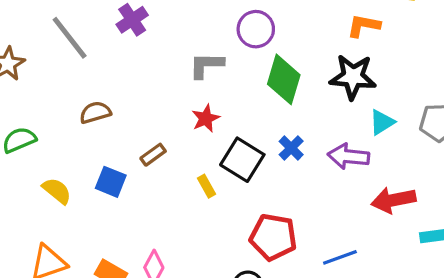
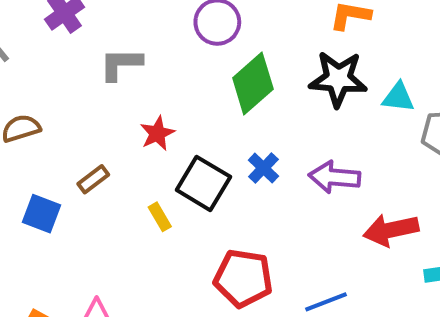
gray L-shape: (206, 65) -> (121, 64), moved
green diamond: (284, 79) -> (253, 84), turned 33
cyan triangle: (382, 122) -> (398, 97), moved, turned 40

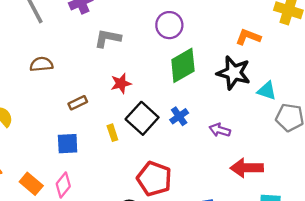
purple arrow: (334, 177) -> (220, 130), size x0.7
blue square: (42, 214) -> (68, 144), moved, turned -35

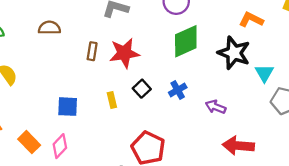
red star: (121, 83) -> (124, 53), size x1.5
cyan triangle: (267, 91) -> (264, 73), turned 36
brown rectangle: (78, 103) -> (92, 51), moved, turned -60
black square: (142, 118) -> (142, 89), size x0.6

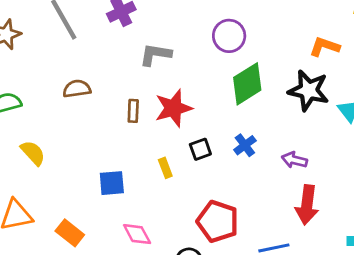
black square: (142, 89) -> (200, 149), turned 30
pink diamond: (60, 146) -> (137, 234), moved, turned -65
red arrow: (238, 146) -> (307, 205), moved, turned -80

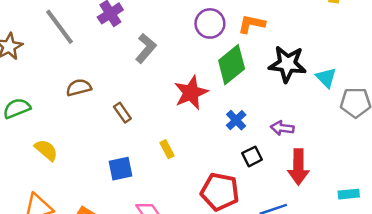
orange L-shape: (325, 47) -> (252, 24), moved
gray L-shape: (155, 55) -> (146, 48), turned 128
red star: (173, 108) -> (191, 93), moved
brown rectangle: (133, 111) -> (122, 113), moved, turned -30
black square: (200, 149) -> (252, 156), moved

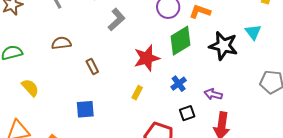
cyan triangle: (326, 78) -> (253, 32), moved
yellow rectangle: (167, 149) -> (137, 93), moved, turned 48

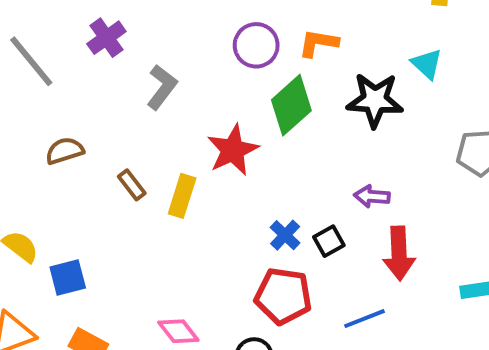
blue cross: (179, 84) -> (285, 235), moved
yellow rectangle: (137, 93) -> (182, 196), moved, size x1.5
blue square: (85, 109) -> (68, 277), moved

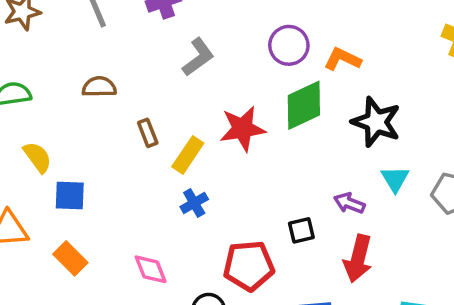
cyan triangle: (427, 64) -> (395, 179), moved
blue cross: (285, 235) -> (194, 203), moved
red pentagon: (283, 296) -> (249, 266), turned -30

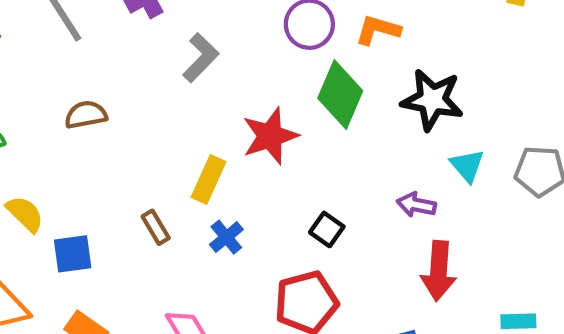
green diamond: (304, 105) -> (340, 94), turned -32
brown rectangle: (148, 133) -> (156, 227), moved
black square: (301, 230) -> (327, 229), moved, turned -32

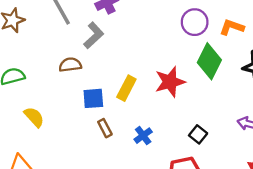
gray L-shape: (201, 58) -> (94, 35), moved
yellow rectangle: (209, 180) -> (126, 88), moved
blue square: (73, 254) -> (93, 98), moved

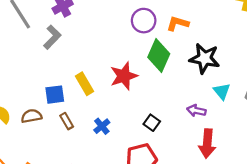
brown semicircle: (70, 65) -> (31, 116), moved
yellow rectangle: (126, 88) -> (84, 84), turned -55

